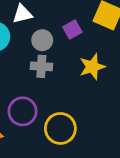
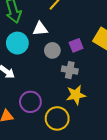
gray cross: (41, 66) -> (70, 70), moved
yellow star: (92, 67) -> (76, 95), moved

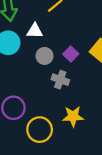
purple square: (76, 45) -> (71, 54), turned -32
yellow star: (76, 95) -> (73, 116), moved

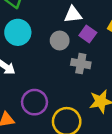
white triangle: (35, 31) -> (73, 15), moved

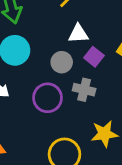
purple circle: (34, 102) -> (48, 98), moved

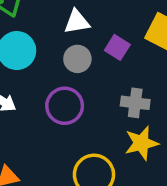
white triangle: (78, 34) -> (77, 22), moved
gray cross: (84, 90) -> (135, 103), moved

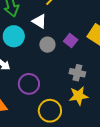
white triangle: (77, 22) -> (39, 21), moved, turned 35
purple circle: (65, 106) -> (29, 84), moved

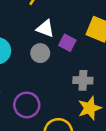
white triangle: (39, 21) -> (45, 29), moved

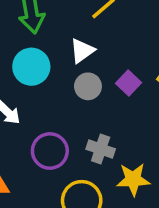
white triangle: (45, 29) -> (82, 51), moved, turned 48
gray cross: (83, 80) -> (101, 149), moved

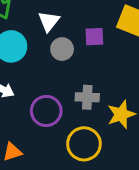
purple square: (128, 83) -> (94, 37), turned -30

